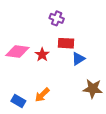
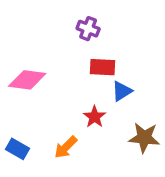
red star: (42, 55) -> (95, 117), moved
blue rectangle: (18, 101) -> (18, 149), moved

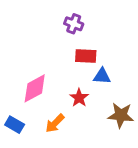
pink diamond: (27, 80) -> (35, 88), moved, turned -36
blue triangle: (122, 91) -> (102, 76), turned 36

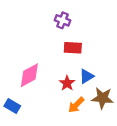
blue triangle: (102, 76) -> (86, 76), moved, turned -35
orange arrow: (55, 123) -> (76, 105), moved

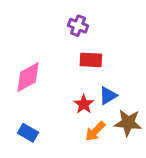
pink diamond: (29, 75) -> (28, 77), moved
blue rectangle: (12, 106) -> (28, 133), moved

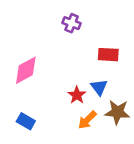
red rectangle: (91, 60) -> (108, 55), moved
blue triangle: (108, 96) -> (99, 87), turned -36

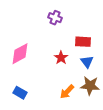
blue triangle: (99, 87) -> (87, 62), moved
red star: (77, 95) -> (61, 58), moved

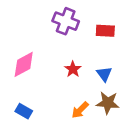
purple cross: (55, 18) -> (66, 21), size x1.5
red rectangle: (83, 42) -> (105, 31), moved

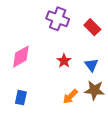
red rectangle: (105, 31) -> (92, 27), turned 42
blue rectangle: (24, 111) -> (21, 98), turned 72

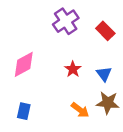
purple cross: (58, 19) -> (66, 21), turned 35
orange arrow: (70, 97) -> (80, 110), turned -98

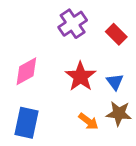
red star: (73, 69) -> (81, 76), size x1.6
blue rectangle: (24, 111) -> (26, 123), size x1.6

